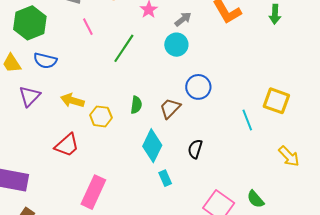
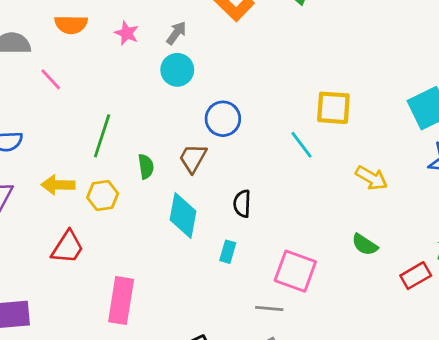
green line: (124, 48) -> (102, 136), moved
cyan rectangle: (165, 178) -> (228, 252), moved, turned 56
green semicircle: (255, 199) -> (365, 245), moved

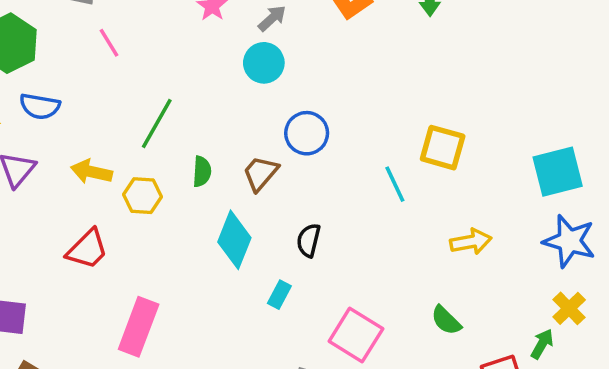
yellow arrow: (371, 178) -> (471, 242), turned -52

